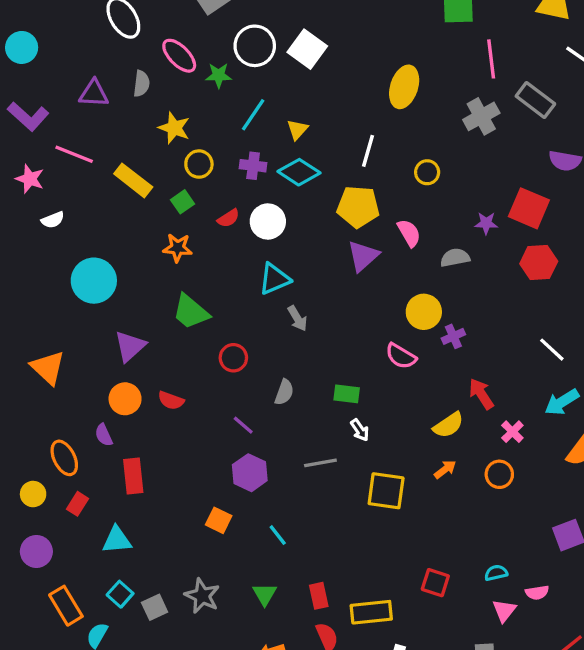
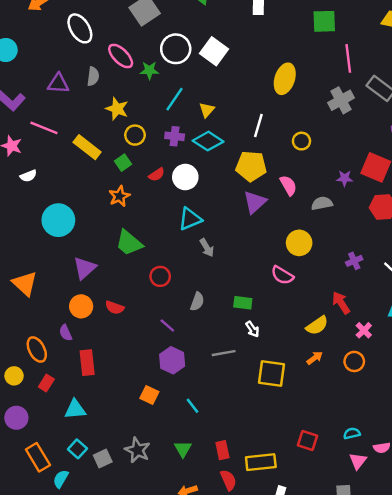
orange star: (178, 248) -> (119, 196), turned -30
purple cross: (453, 336) -> (354, 261), moved

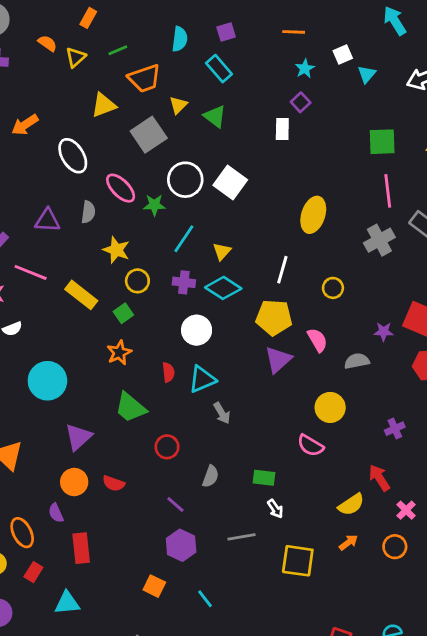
green square: (324, 21) -> (382, 142), moved
red semicircle: (157, 175) -> (168, 372), moved, turned -63

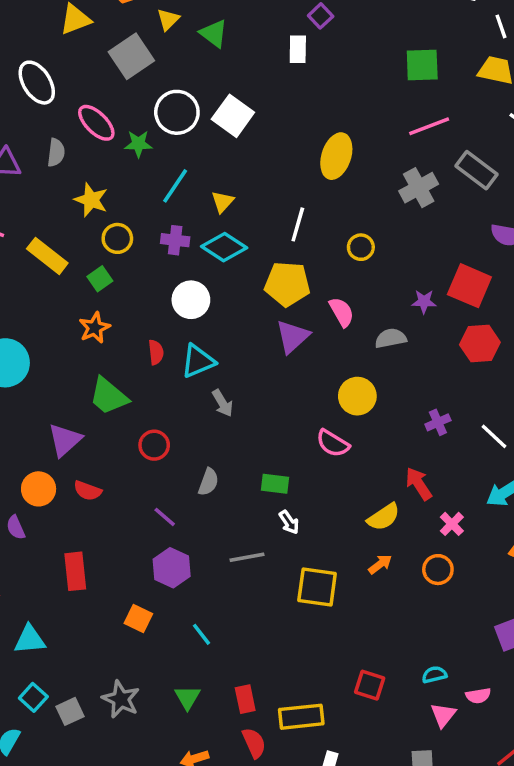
pink line: (388, 191) -> (429, 126), turned 76
purple triangle: (78, 437) -> (65, 440), moved
red rectangle: (81, 548) -> (75, 571), moved

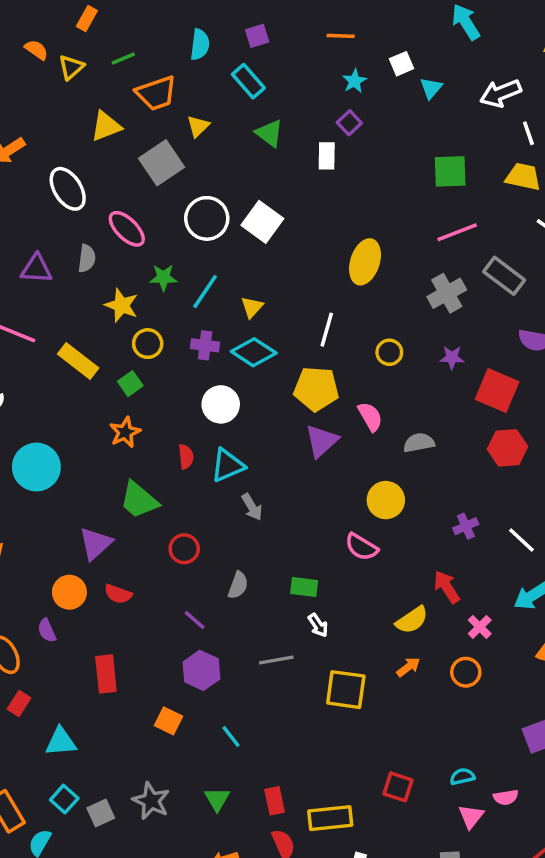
green triangle: (214, 33) -> (269, 133), moved
green star: (138, 144) -> (163, 278), moved
purple star: (424, 301) -> (452, 357), moved

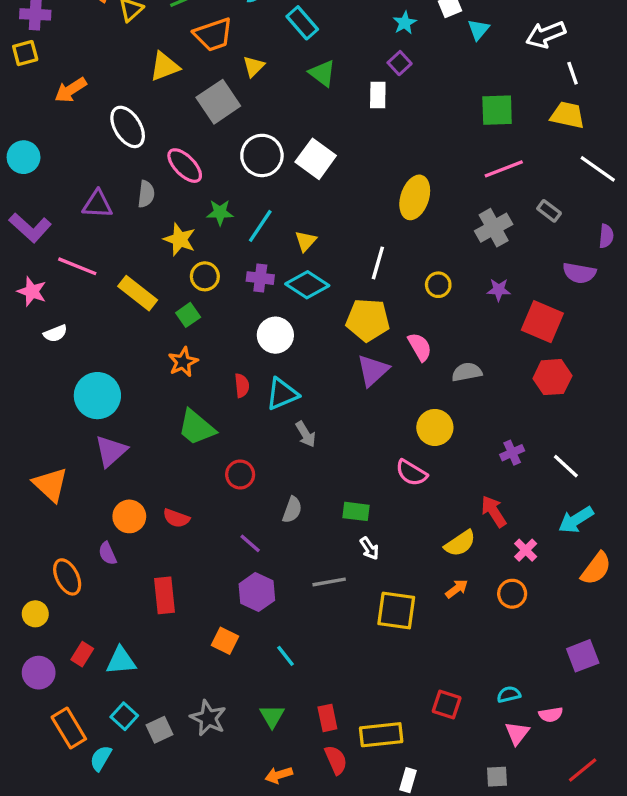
gray rectangle: (504, 276) -> (549, 211), size x0.6
purple triangle: (95, 544) -> (111, 451), moved
red rectangle: (19, 703) -> (82, 654), moved

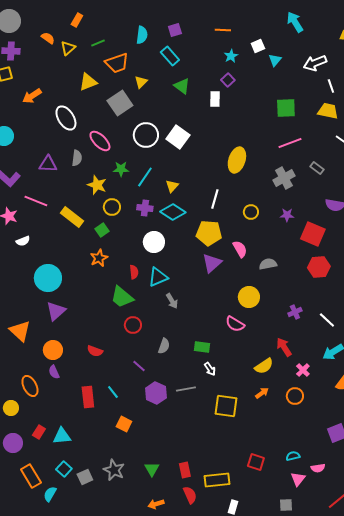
green trapezoid: (196, 427) -> (122, 297), moved
orange circle: (129, 516) -> (53, 350), moved
purple hexagon: (257, 592) -> (156, 393), moved
cyan line: (285, 656) -> (113, 392), moved

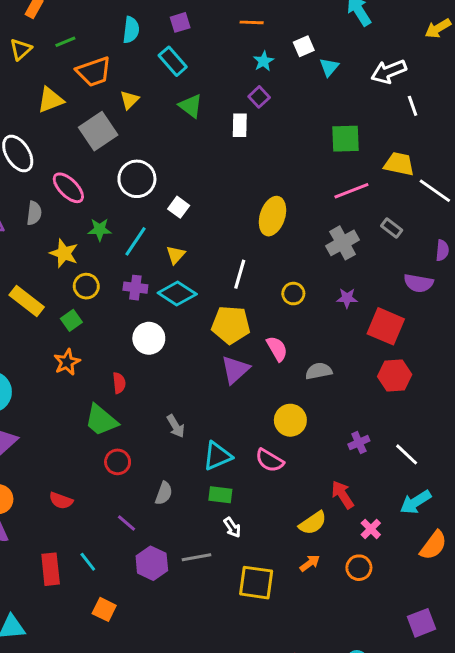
yellow trapezoid: (328, 111) -> (399, 164), moved
white square: (178, 137) -> (179, 207), moved, size x0.6
cyan triangle: (158, 277) -> (217, 456), moved

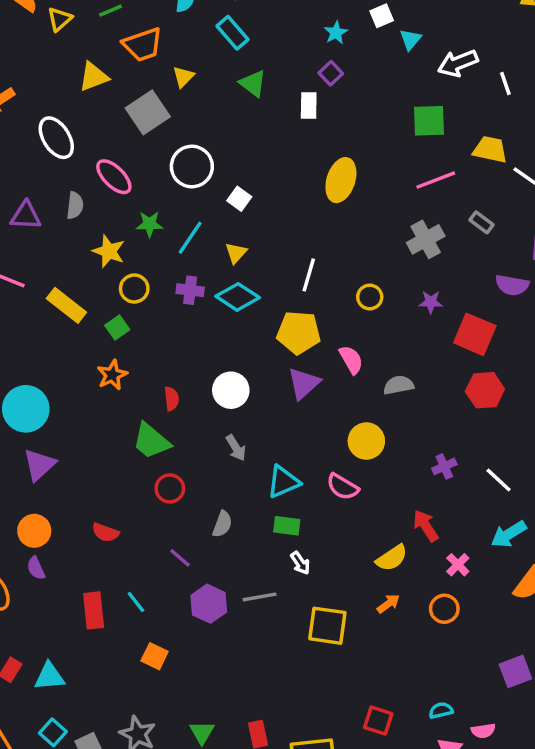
white arrow: (389, 72) -> (458, 63), moved
yellow ellipse: (272, 216) -> (341, 180), moved
white circle: (149, 338) -> (231, 390), moved

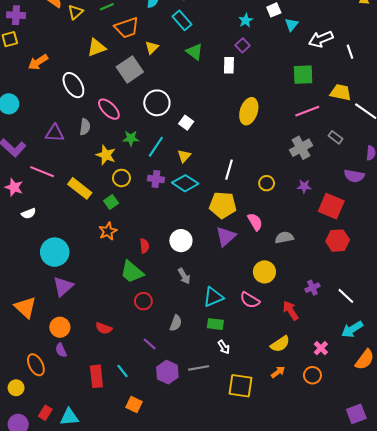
red arrow: (426, 526) -> (291, 311), moved

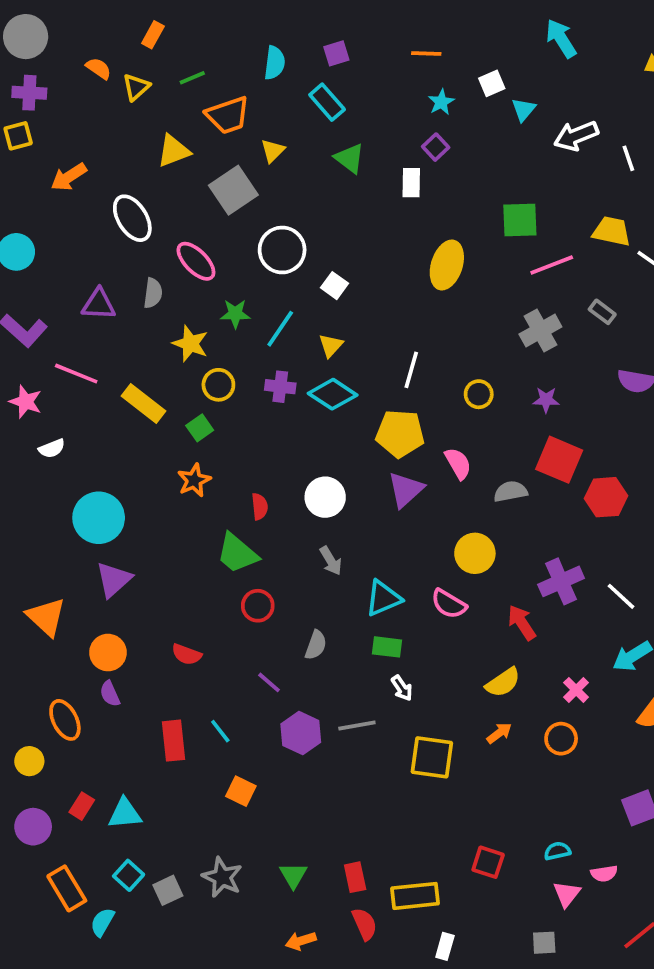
green square: (303, 75) -> (520, 220), moved
red square: (331, 206) -> (559, 460), moved
purple cross: (312, 288) -> (561, 581), size x1.6

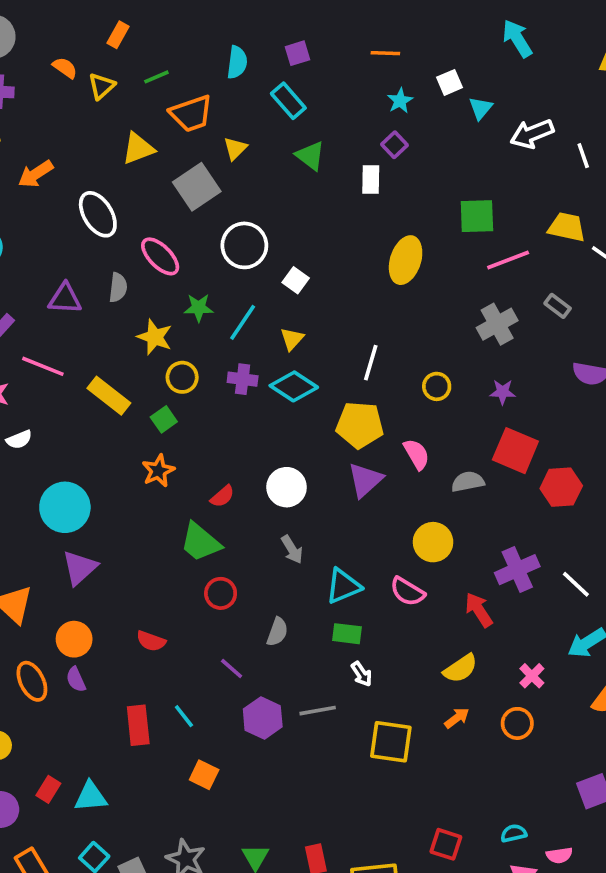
red semicircle: (260, 506) -> (222, 496), turned 55
orange ellipse: (65, 720) -> (32, 681), moved

